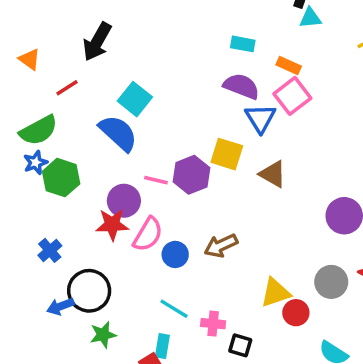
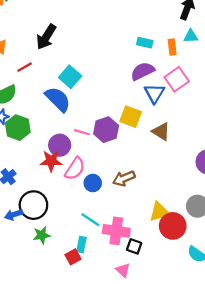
cyan triangle: (310, 18) -> (191, 36), moved
orange rectangle: (289, 65) -> (172, 47), moved, turned 56
purple semicircle: (241, 86) -> (143, 71), turned -50
red circle: (296, 313) -> (173, 226), size x1.5
pink cross: (213, 324) -> (116, 231), size x1.6

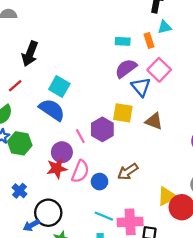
pink line: (82, 132) -> (80, 136), turned 56

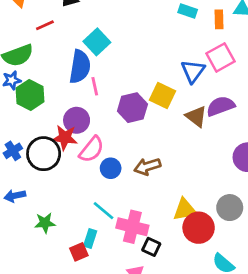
purple semicircle: (126, 68) -> (221, 106), moved
blue semicircle: (52, 110) -> (80, 67), turned 48
pink line: (80, 136) -> (95, 86), moved
black circle: (48, 213) -> (44, 154), moved

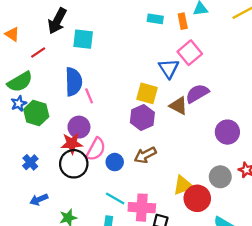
cyan square: (97, 42) -> (83, 39), moved, turned -30
purple hexagon: (132, 108) -> (142, 117), moved
black circle: (44, 154) -> (74, 164), moved

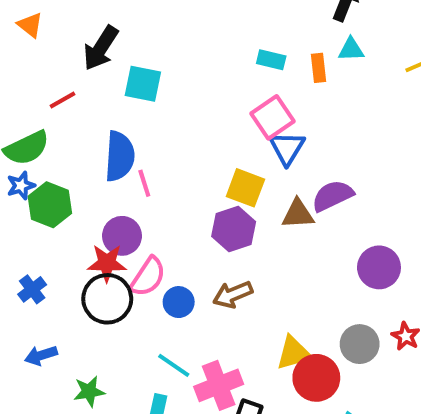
orange triangle: (12, 34) -> (30, 25), moved
pink square: (190, 53) -> (272, 117), moved
brown triangle: (178, 106) -> (298, 214), turned -36
pink cross: (142, 208) -> (219, 385), turned -30

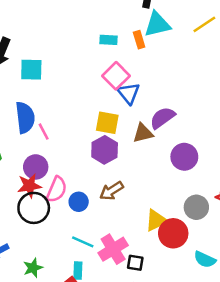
cyan triangle: (351, 49) -> (157, 24), size x1.6
purple circle: (379, 267) -> (184, 157), moved

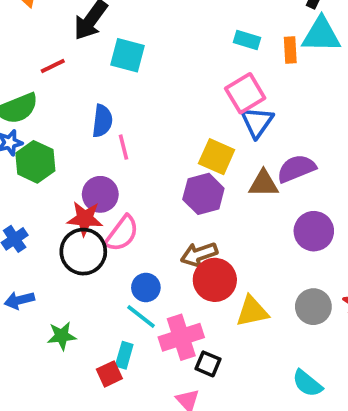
blue semicircle: (25, 118) -> (102, 121), size x0.7
blue circle: (79, 202) -> (146, 287), moved
red circle: (173, 233) -> (215, 280), moved

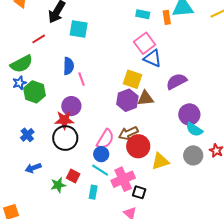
blue triangle: (257, 122) -> (153, 58), turned -36
brown triangle: (263, 184) -> (145, 98), moved
pink semicircle: (122, 233) -> (105, 139), moved
red square: (109, 374) -> (73, 176), moved, turned -32
cyan semicircle: (307, 383) -> (194, 129), moved

